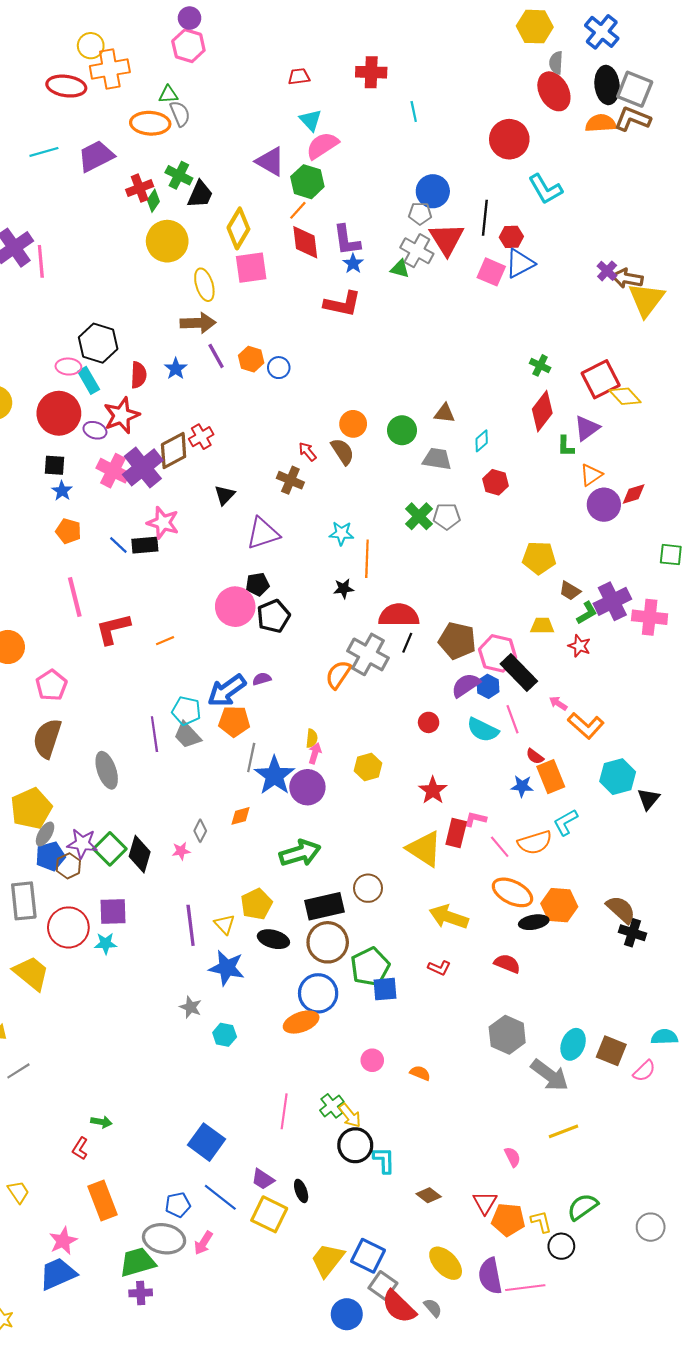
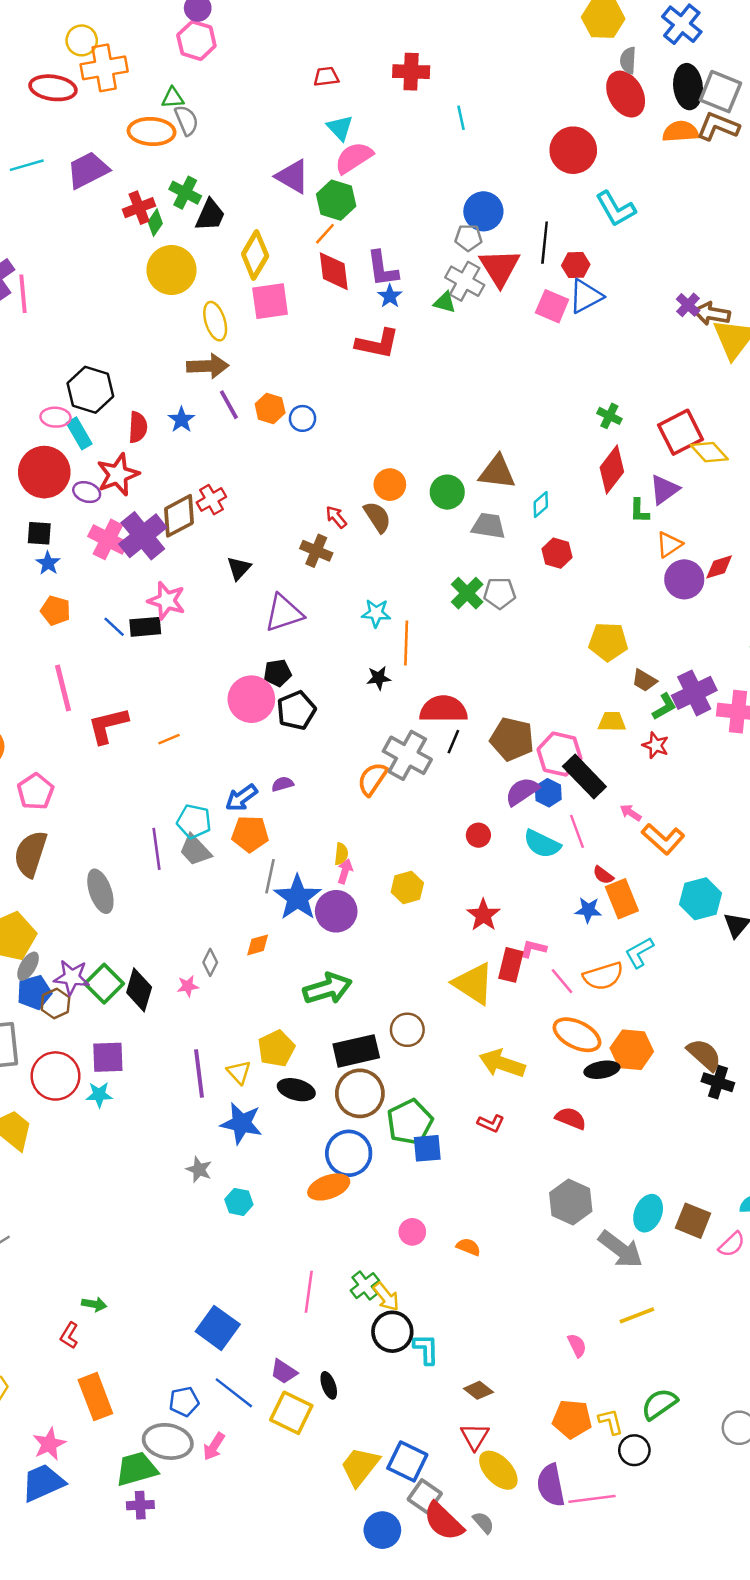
brown triangle: (444, 413) -> (497, 472), size x1.5
blue arrow: (227, 691) -> (241, 798), size x0.7
red triangle: (485, 1203) -> (475, 1436), moved

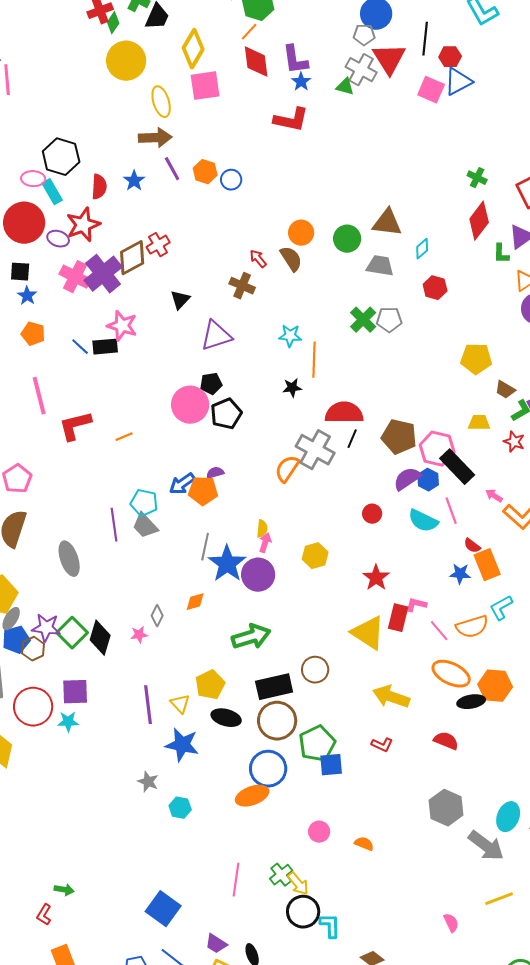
orange pentagon: (250, 834) -> (203, 491), moved

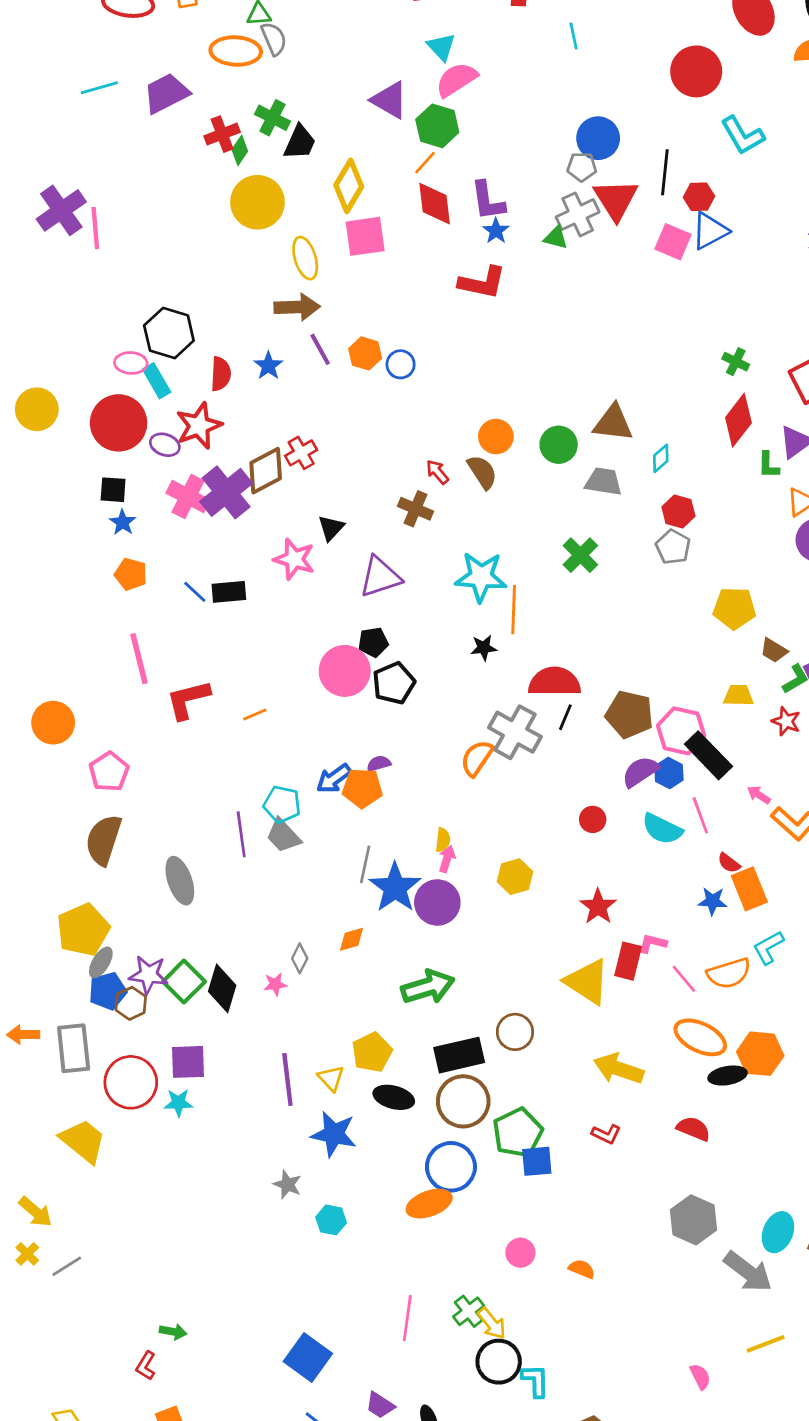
gray cross: (361, 70) -> (578, 214), turned 36
gray pentagon: (389, 320) -> (673, 547), moved, turned 30
pink star: (122, 326) -> (294, 559), moved
cyan star: (290, 336) -> (481, 577), size x1.6

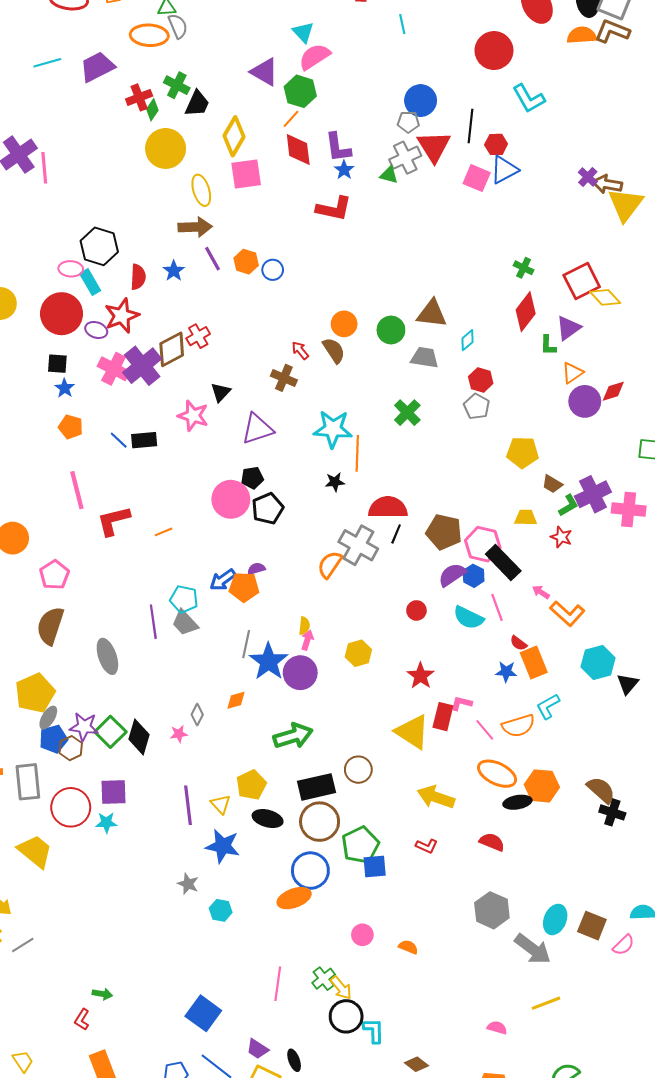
pink semicircle: (700, 1377) -> (497, 1028), turned -48

